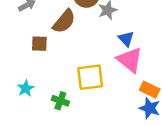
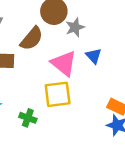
pink triangle: (130, 60) -> (64, 63), moved

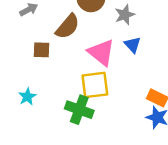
gray star: (75, 27) -> (125, 15), moved
green cross: (28, 118) -> (79, 110), moved, size x1.5

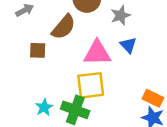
pink triangle: (101, 52) -> (97, 53), turned -40
cyan star: (27, 97) -> (44, 107), moved

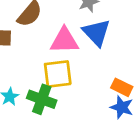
blue triangle: (128, 45) -> (96, 33), size x1.6

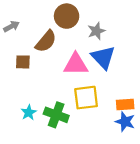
yellow square: (58, 74) -> (86, 98), moved
orange rectangle: (122, 87) -> (125, 104), turned -30

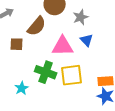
blue triangle: (103, 57) -> (87, 40), size x0.6
green cross: (56, 115) -> (46, 72), moved

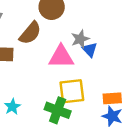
gray star: (81, 17) -> (80, 39), moved
green cross: (46, 72) -> (58, 110), moved

